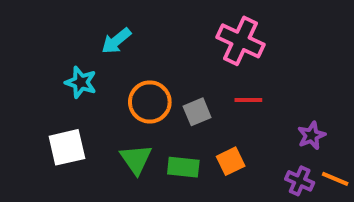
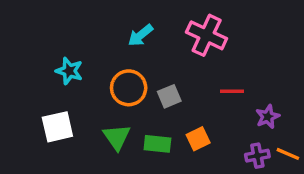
cyan arrow: (116, 41) -> (140, 35), moved
red line: (248, 100) -> (232, 91), moved
purple cross: (300, 181) -> (257, 156), turned -35

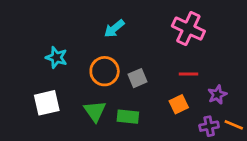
pink cross: (207, 35) -> (188, 29), moved
orange square: (198, 139) -> (179, 104), moved

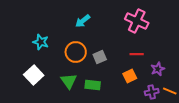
white square: (47, 103) -> (34, 75), turned -30

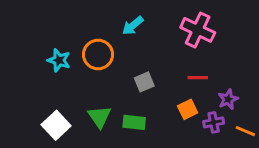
cyan arrow: (83, 21) -> (133, 26), moved
orange circle: (76, 52) -> (98, 54), moved
white square: (34, 75) -> (56, 125), moved
purple cross: (152, 92) -> (214, 122), moved

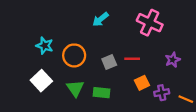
orange circle: (98, 54) -> (74, 55), moved
red line: (198, 78) -> (132, 59), moved
purple star: (228, 99) -> (173, 60), moved
white square: (56, 125) -> (41, 81), moved

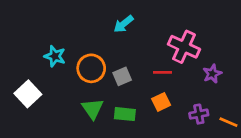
pink cross: (150, 23) -> (184, 47), moved
gray square: (109, 62) -> (122, 76), moved
white square: (41, 81) -> (28, 94), moved
orange square: (142, 83) -> (161, 102), moved

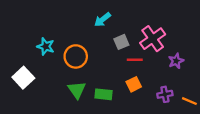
pink cross: (184, 47) -> (153, 39), turned 30
gray square: (122, 76) -> (121, 42), moved

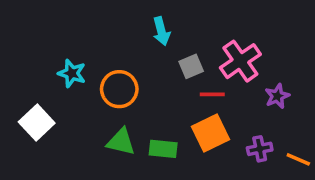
cyan arrow: (102, 20) -> (161, 31), turned -66
orange square: (134, 84) -> (211, 133), size x1.5
green triangle: (77, 90) -> (121, 142), turned -42

